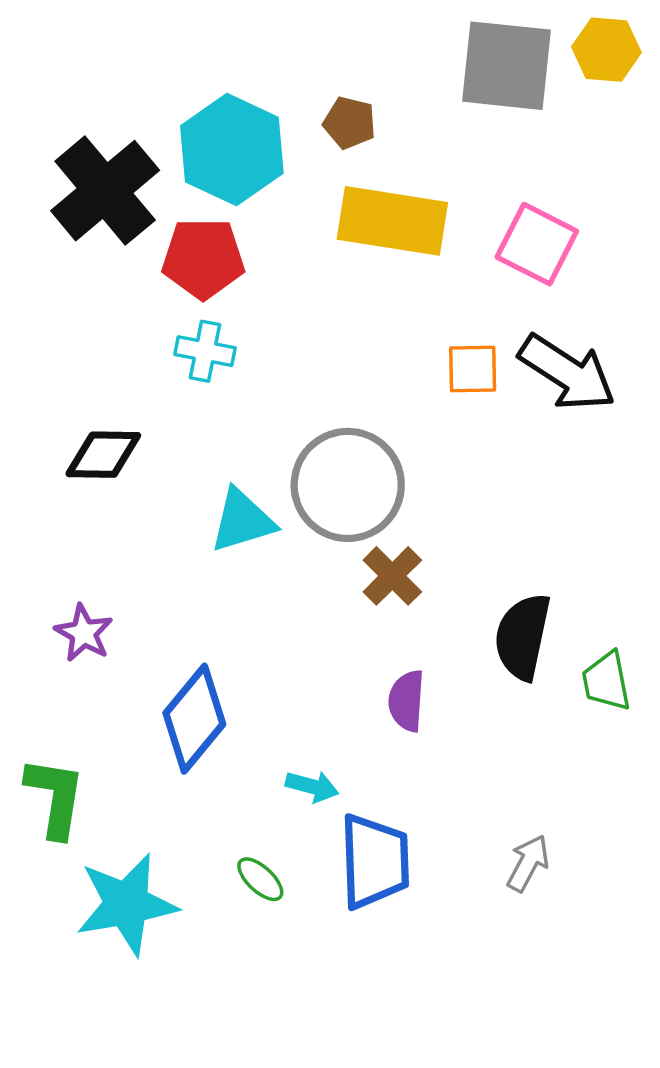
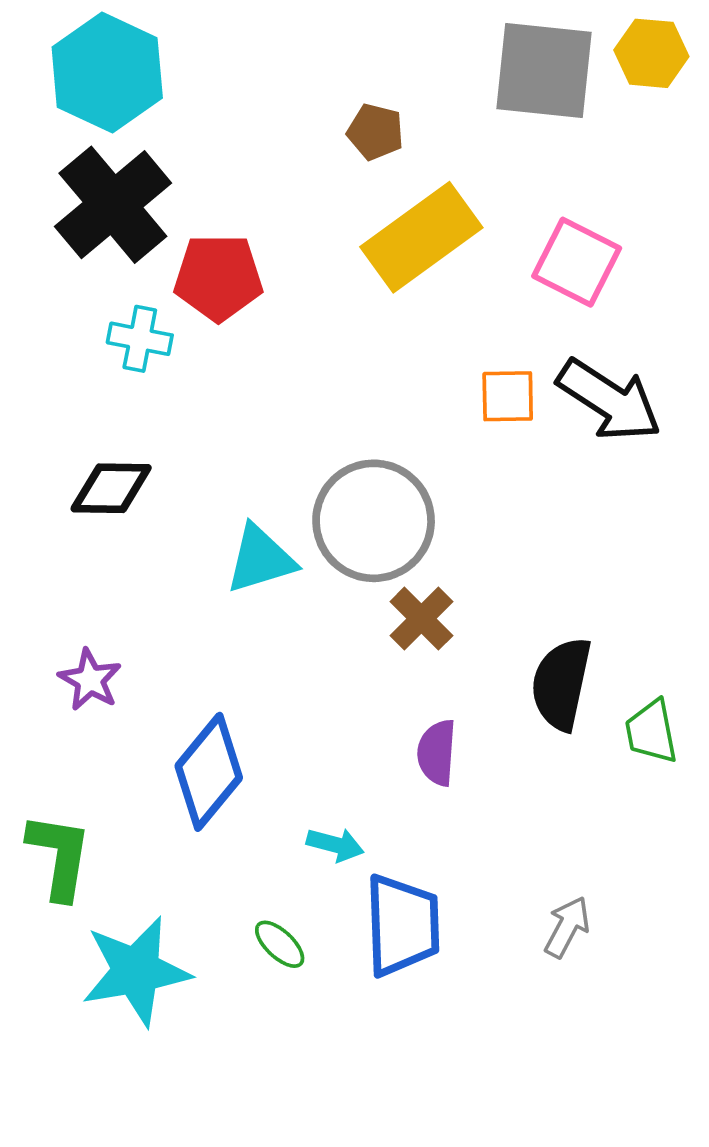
cyan hexagon: (232, 150) -> (107, 72), moved
yellow rectangle: (392, 221) -> (421, 237), turned -45
cyan cross: (205, 351) -> (140, 339), moved

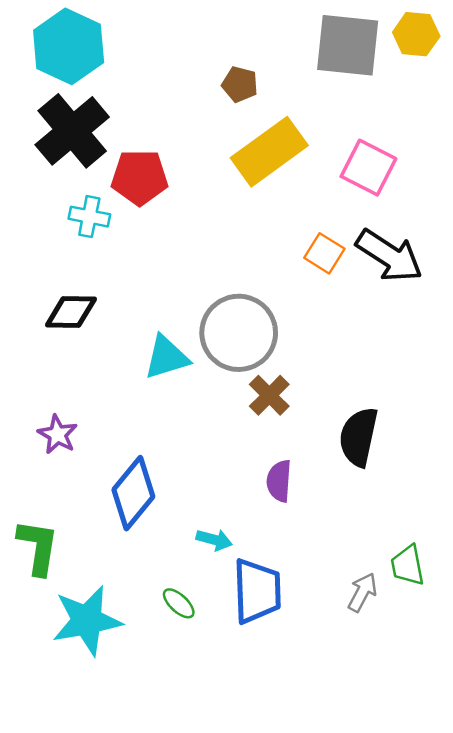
orange square: (508, 396) -> (324, 253), turned 33
green trapezoid: (651, 732) -> (408, 565), moved

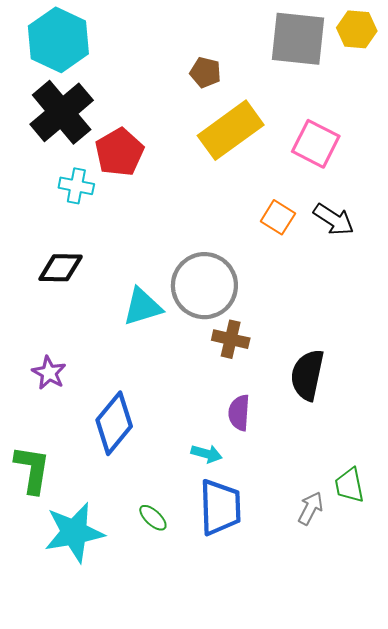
red pentagon: (140, 177) -> (119, 152), turned -30
black arrow: (389, 256) -> (334, 219), size x0.7
brown cross: (269, 395) -> (231, 339), turned -32
cyan arrow: (214, 540) -> (207, 454), moved

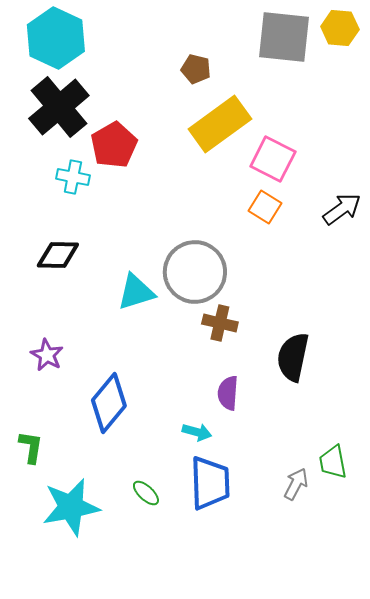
pink square: (316, 144) -> (273, 159), moved
black arrow: (334, 219) -> (342, 209), moved, turned -69
green L-shape: (32, 469) -> (31, 447), size x0.7

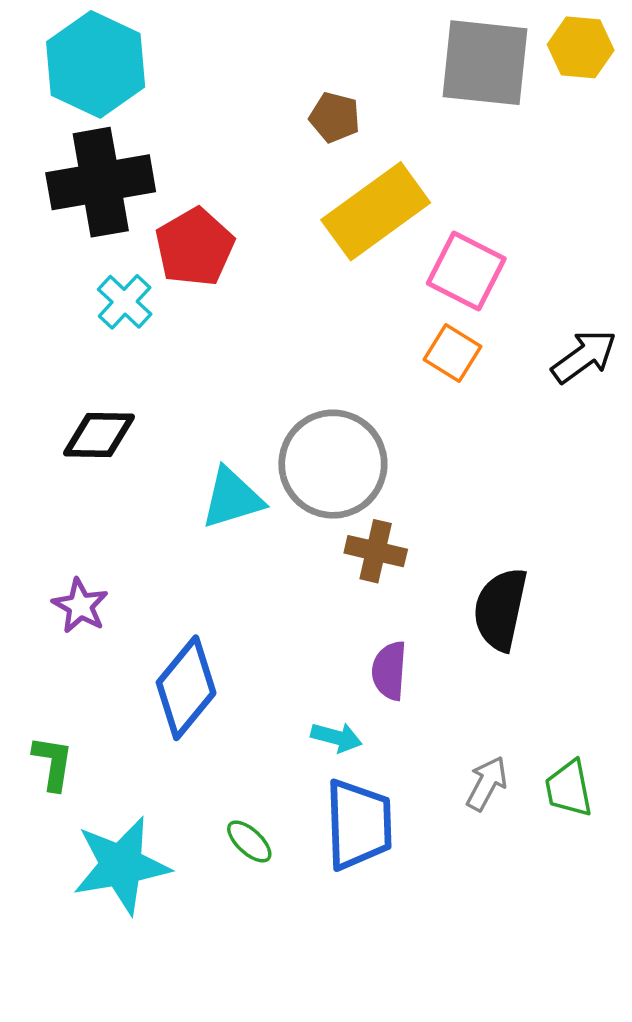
black cross: (59, 107) -> (101, 182), turned 30
cyan cross: (73, 177) -> (125, 302), turned 32
gray arrow: (296, 484) -> (487, 783), moved

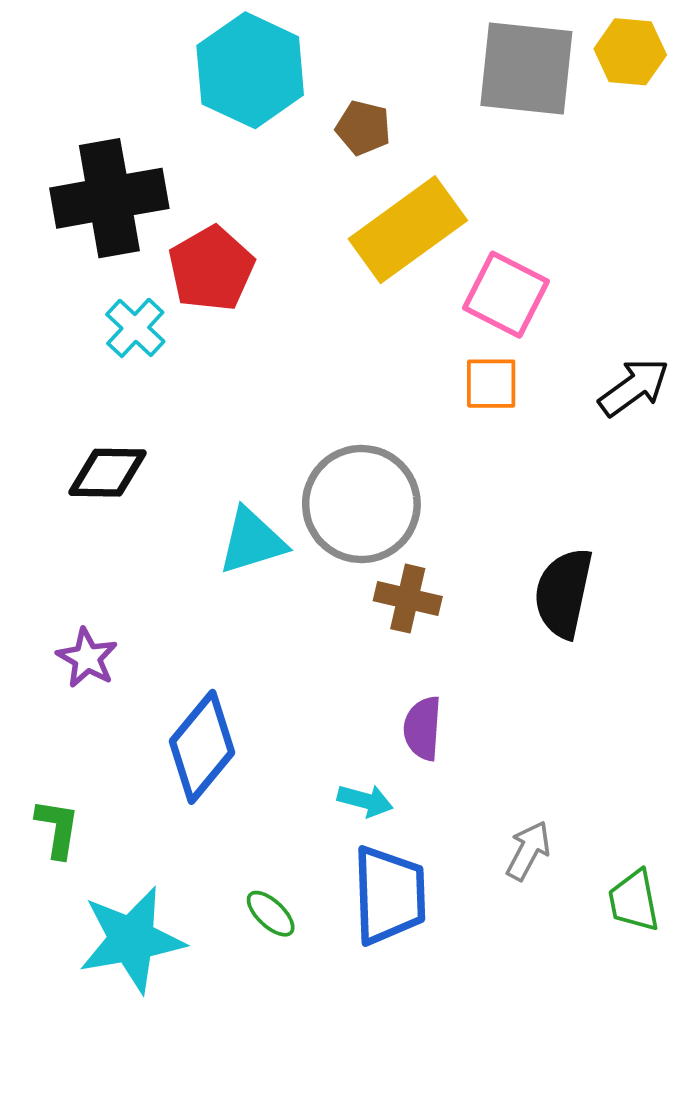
cyan hexagon: (96, 64) -> (250, 70), moved
orange square: (453, 353) -> (491, 384), turned -32
black semicircle: (500, 609) -> (563, 593), moved
green trapezoid: (569, 789) -> (634, 901), moved

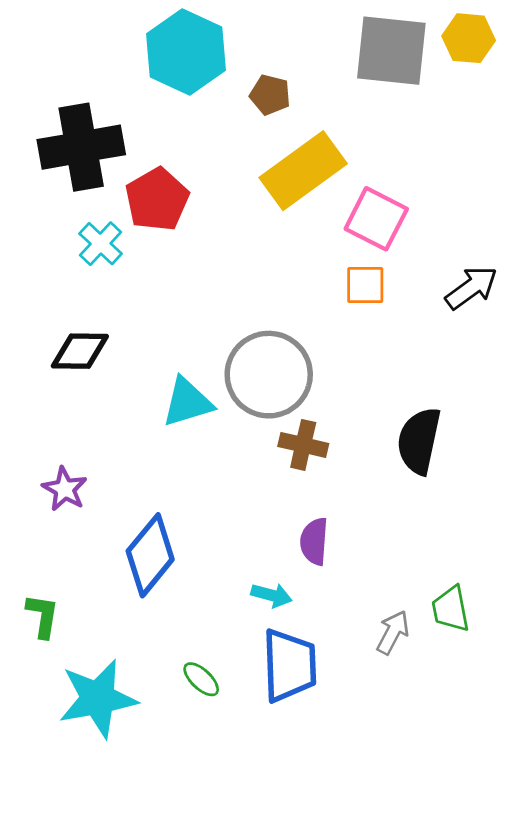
green trapezoid: (634, 901) -> (451, 609), moved

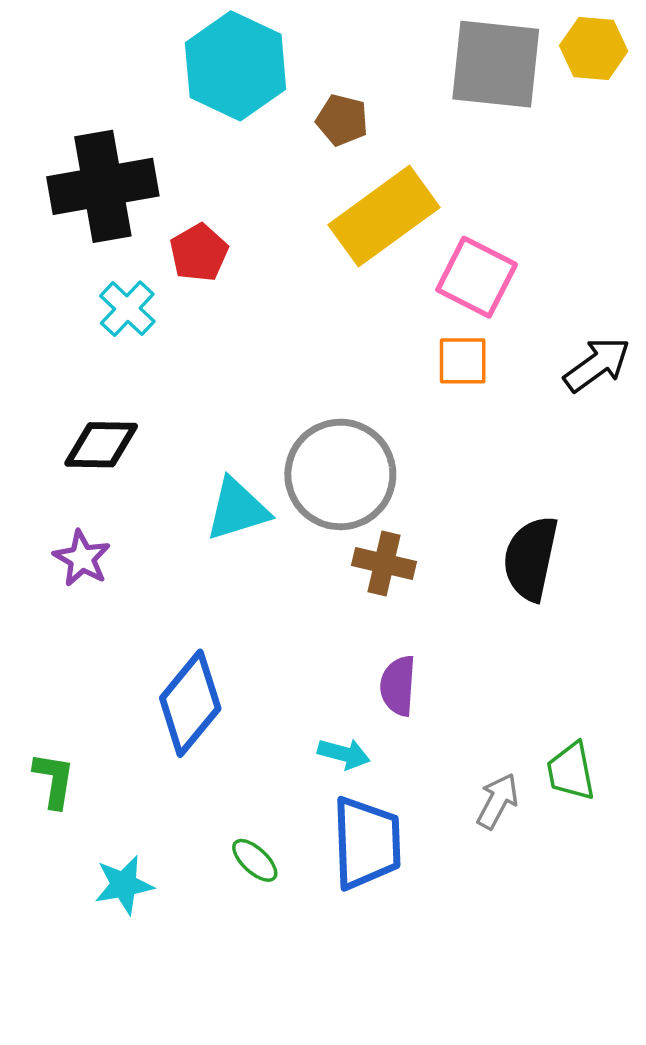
red pentagon: (157, 200) -> (199, 253), size x0.7
purple star: (65, 489) -> (82, 558), moved
cyan star: (98, 699) -> (124, 885), size x0.6

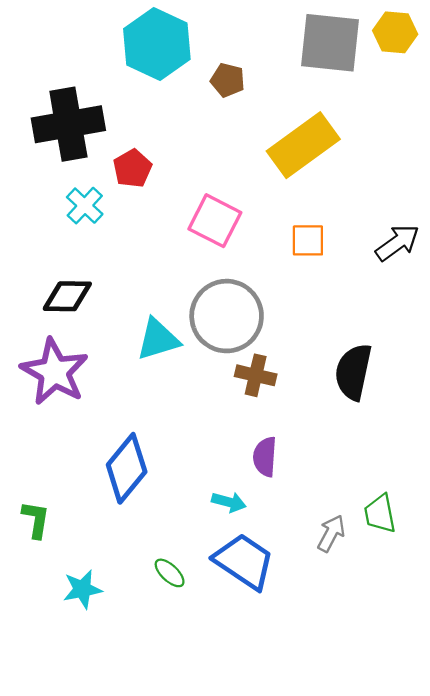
yellow rectangle: (384, 216) -> (303, 145), moved
pink square: (477, 277) -> (215, 221), moved
purple star: (82, 558) -> (54, 372), size x1.8
blue trapezoid: (367, 843) -> (244, 561), turned -54

